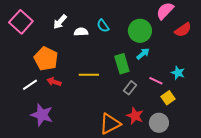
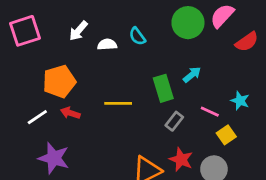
pink square: (21, 22) -> (25, 31), turned 30
green circle: (140, 31) -> (188, 23), moved
orange pentagon: (46, 59) -> (59, 81), turned 30

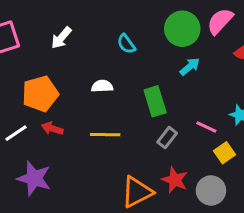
white semicircle: (107, 45) -> (102, 86), moved
cyan arrow: (192, 75) -> (190, 67), moved
yellow line: (118, 103) -> (105, 135), moved

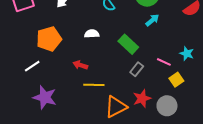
green rectangle: (155, 101) -> (128, 44), turned -30
red arrow: (52, 128) -> (80, 65), moved
yellow line: (105, 135) -> (94, 85), moved
red star: (175, 180) -> (142, 98), turned 30

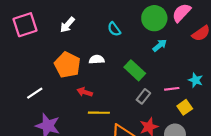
orange pentagon: (49, 39) -> (67, 65), moved, turned -30
pink line: (164, 62) -> (172, 89), turned -32

